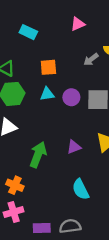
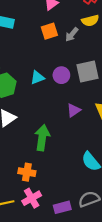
orange square: (48, 67) -> (49, 31), moved
purple triangle: (74, 147) -> (74, 110), moved

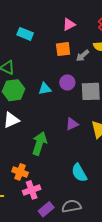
purple circle: (61, 75) -> (67, 82), moved
pink cross: (32, 198) -> (32, 190), moved
purple rectangle: (62, 207) -> (46, 209), turned -35

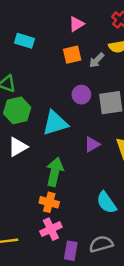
cyan triangle: (45, 89) -> (55, 123), moved, size x1.6
orange cross: (20, 172) -> (49, 202), moved
purple rectangle: (46, 209) -> (71, 251), turned -35

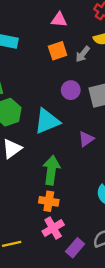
pink triangle: (77, 24) -> (59, 20), turned 42
purple rectangle: (71, 251) -> (75, 248), turned 36

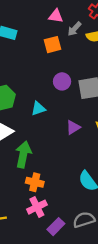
gray arrow: (83, 54) -> (74, 29), moved
cyan triangle: (47, 121) -> (38, 109), size x0.6
green arrow: (51, 170) -> (23, 154), moved

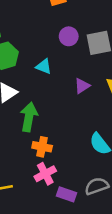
cyan triangle: (38, 109) -> (44, 66), turned 42
purple rectangle: (56, 227) -> (66, 194), turned 66

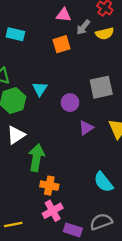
purple circle: (69, 36) -> (70, 103), moved
cyan triangle: (44, 66) -> (40, 89), moved, turned 42

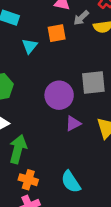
cyan triangle: (40, 89) -> (30, 46), moved
purple circle: (70, 103) -> (59, 95), size x1.5
cyan semicircle: (103, 182) -> (71, 182), moved

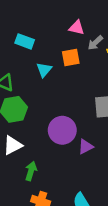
purple circle: (59, 95) -> (62, 130), moved
green arrow: (18, 149) -> (31, 171), size x0.7

